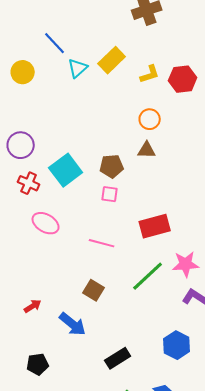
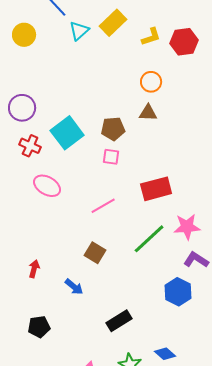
pink line: (102, 243) -> (103, 206), turned -45
red arrow: (33, 306) -> (34, 269), turned -42
blue arrow: (73, 324) -> (74, 287), size x0.7
blue hexagon: (177, 345) -> (178, 292), moved

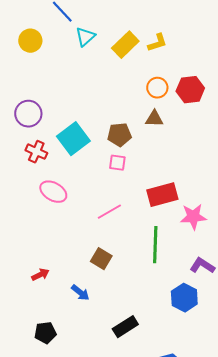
yellow rectangle: (113, 23) -> (125, 45), moved
red hexagon: (184, 42) -> (190, 90), moved
pink star: (187, 227) -> (193, 217), moved
green line: (149, 239) -> (155, 245), turned -45
red arrow: (34, 269) -> (40, 275), turned 48

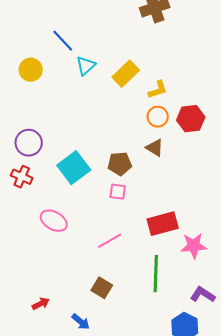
yellow L-shape: (157, 43) -> (158, 90), moved
brown triangle: (154, 119) -> (155, 148), turned 30
red cross: (36, 152) -> (22, 177), moved

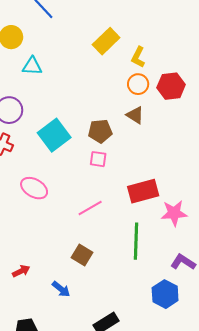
cyan triangle: (86, 66) -> (32, 66), moved, turned 45
yellow L-shape: (158, 90) -> (138, 57), turned 135

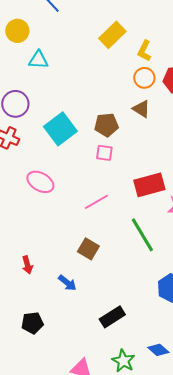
green line: (136, 241) -> (142, 235), turned -33
red arrow: (21, 271) -> (27, 265), turned 102

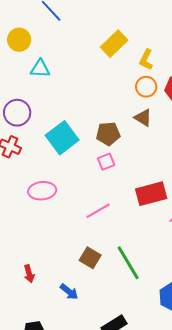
pink square: (104, 153) -> (106, 162), turned -30
pink ellipse: (40, 182) -> (42, 191), turned -36
green line: (142, 235) -> (128, 263), moved

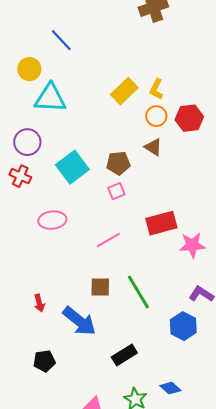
yellow rectangle: (114, 44) -> (124, 91), moved
cyan triangle: (40, 69) -> (50, 98), size x1.6
brown square: (90, 258) -> (100, 287), turned -30
blue arrow: (69, 292) -> (79, 321), size x1.8

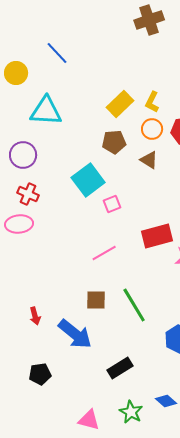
yellow circle: (29, 69) -> (16, 73), moved
brown pentagon: (118, 163) -> (114, 142), moved
cyan square: (72, 167) -> (88, 180), moved
red cross: (20, 176) -> (28, 194), moved
pink ellipse: (52, 220) -> (19, 224), moved

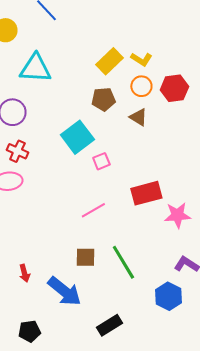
yellow L-shape: (152, 102) -> (141, 59), turned -85

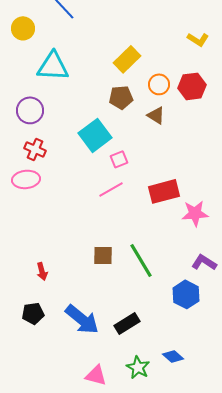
yellow L-shape: (141, 59) -> (198, 39), moved
pink line: (93, 210) -> (111, 189), moved
blue arrow: (64, 291) -> (82, 319), moved
black pentagon: (29, 331) -> (33, 313), moved

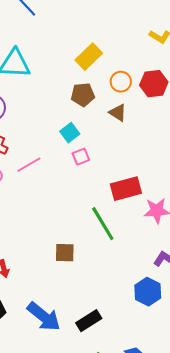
cyan square: (95, 135) -> (70, 133), moved, size x0.6
pink line: (111, 189) -> (29, 165), moved
green line: (141, 260) -> (103, 224), moved

